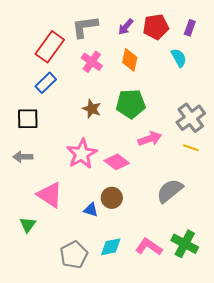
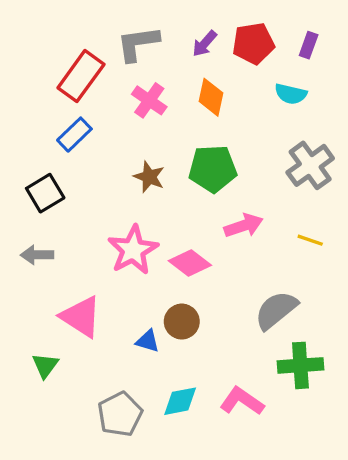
cyan semicircle: (179, 58) -> (291, 94), turned 132
gray cross: (191, 118) -> (310, 165), moved
black square: (28, 119) -> (45, 193), turned -30
green cross: (185, 244) -> (300, 365), moved, turned -32

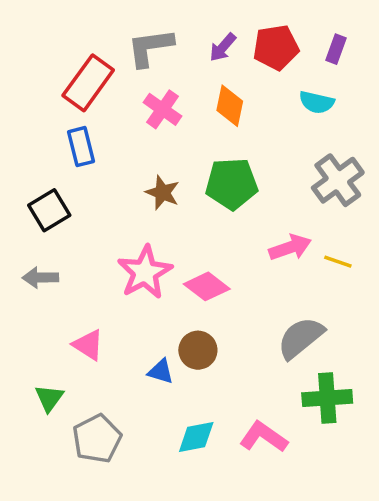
blue rectangle: (74, 135) -> (81, 147), turned -60
pink arrow: (244, 226) -> (290, 247), moved
pink triangle: (81, 317) -> (88, 345), size x0.7
gray pentagon: (120, 414) -> (97, 439), moved

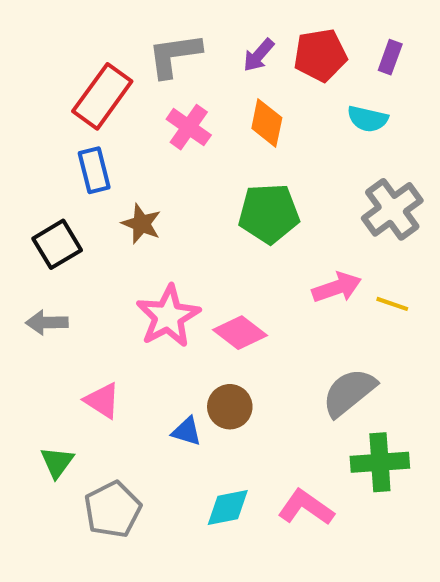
brown star: (163, 193) -> (141, 224), moved

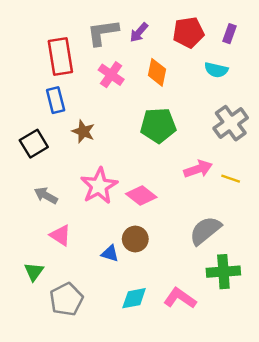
purple arrow: (259, 55) -> (139, 32), moved
red rectangle: (102, 96) -> (60, 57), turned -45
gray arrow: (47, 322) -> (46, 196), moved, turned 30

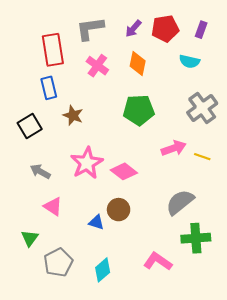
purple arrow: (139, 32) -> (133, 29), moved
cyan diamond: (134, 298) -> (103, 270), moved, turned -30

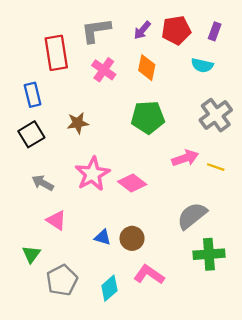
blue rectangle: (49, 88) -> (33, 95), moved
brown star: (73, 115) -> (78, 123), turned -30
brown circle: (119, 210) -> (132, 238), moved
pink L-shape: (158, 261) -> (149, 275), moved

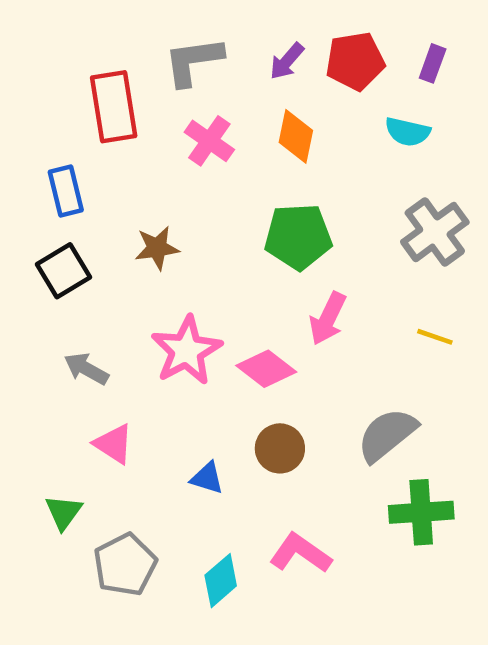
pink arrow: (185, 158) -> (328, 319), moved, turned 135
brown circle: (132, 238) -> (280, 448), moved

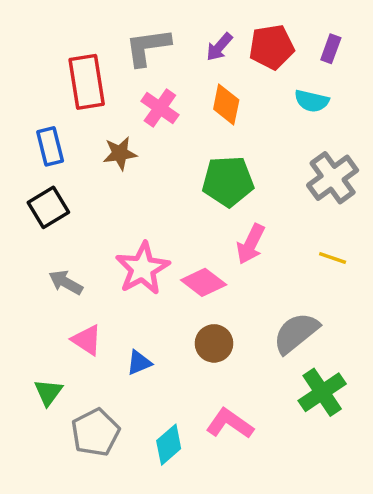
brown star: (157, 248) -> (120, 153), moved
blue triangle: (207, 478) -> (139, 363), moved, turned -40
green cross: (421, 512) -> (322, 392), turned -30

